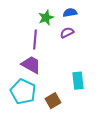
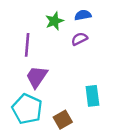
purple line: (35, 40) -> (27, 45), moved
purple trapezoid: (31, 65) -> (37, 77), turned -85

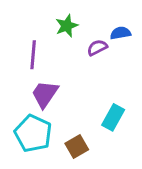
blue semicircle: (83, 15) -> (120, 33), moved
cyan rectangle: (92, 96) -> (113, 117), turned 36

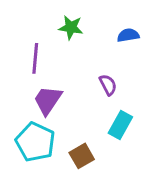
green star: (67, 26) -> (71, 28), turned 30
purple semicircle: (97, 48) -> (108, 85), moved, turned 90

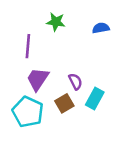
purple semicircle: (108, 85) -> (75, 81), moved
brown square: (82, 156) -> (64, 103), moved

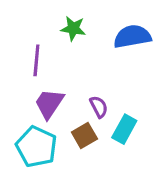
blue semicircle: (101, 28) -> (132, 36), size x1.6

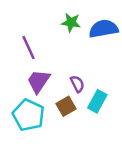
green star: (73, 28) -> (71, 22), moved
purple line: (36, 60) -> (28, 47), turned -30

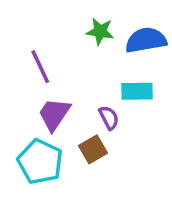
cyan rectangle: (97, 101) -> (137, 91), moved, turned 60

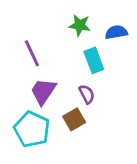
blue semicircle: (146, 40) -> (116, 32), size x0.7
cyan rectangle: (137, 91) -> (94, 60), moved, turned 70

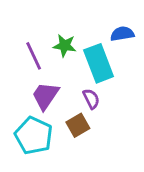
green star: (80, 25) -> (65, 46), moved
cyan rectangle: (94, 60) -> (99, 63), size x1.4

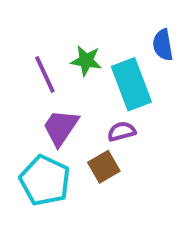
blue semicircle: (122, 34) -> (163, 45), turned -90
purple semicircle: (91, 99) -> (122, 131), turned -78

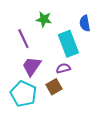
green star: (86, 61) -> (44, 19), moved

